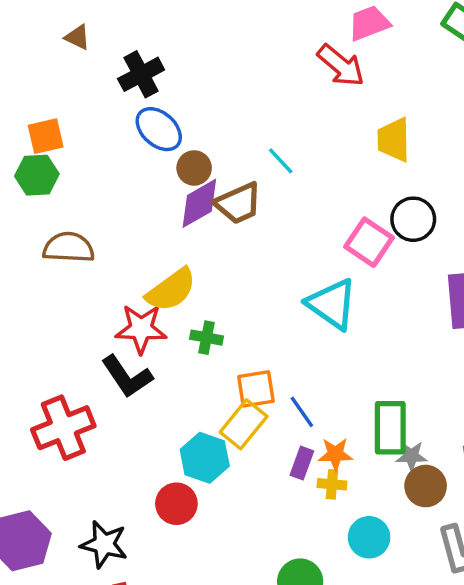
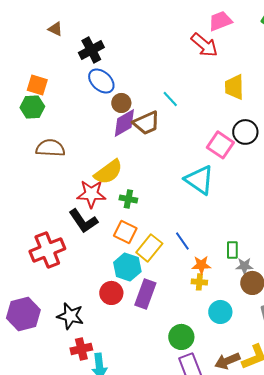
orange square: (46, 136) -> (37, 85), turned 30
orange square: (256, 389) -> (125, 232), moved, turned 35
green rectangle: (390, 428) -> (232, 250), size x0.6
purple rectangle: (302, 463) -> (145, 294), moved, size x1.6

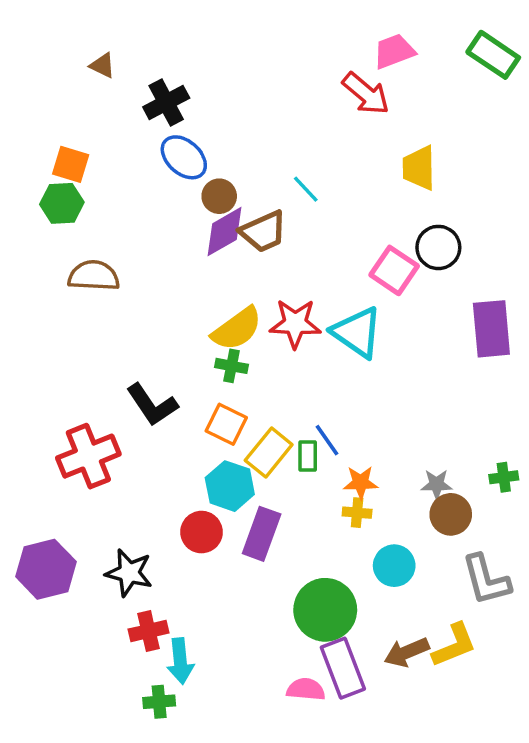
yellow semicircle: (108, 172) -> (237, 329), moved
red star: (91, 194) -> (295, 323), moved
green rectangle: (232, 250) -> (308, 456), moved
green circle: (181, 337) -> (325, 610), size x1.4

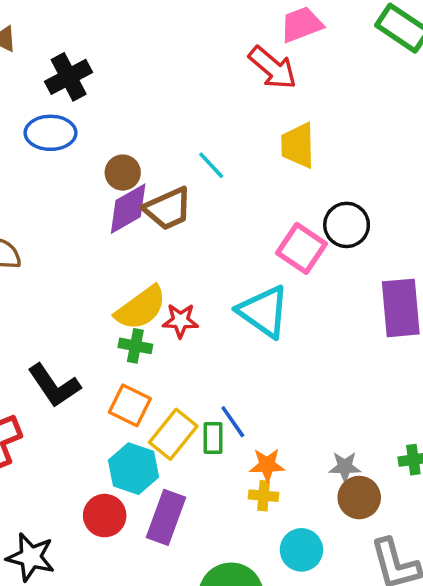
blue ellipse: (184, 157) -> (50, 133), moved, turned -42
yellow trapezoid: (419, 168) -> (298, 145), moved
red star: (295, 323) -> (180, 321), moved, size x0.7

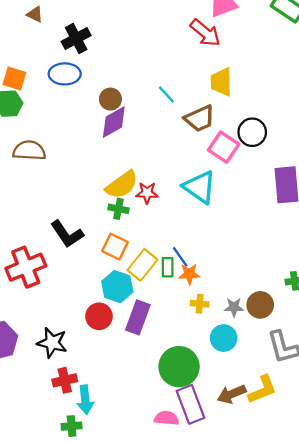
brown trapezoid: (168, 209) -> (200, 119), moved
orange star: (267, 465) -> (189, 274), moved
gray star: (345, 467) -> (234, 307), moved

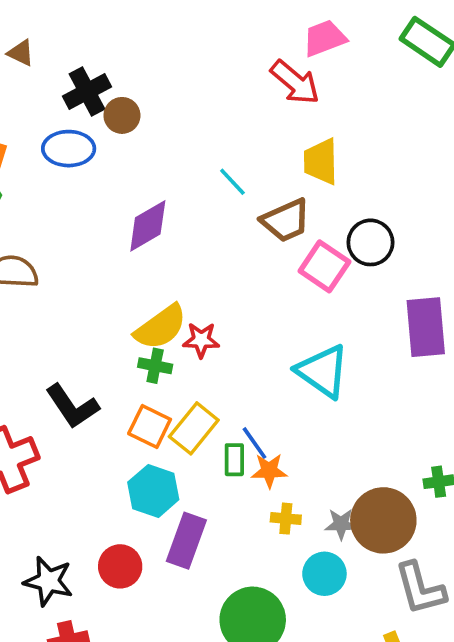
brown circle: (110, 99) -> (122, 115), moved
cyan triangle: (200, 187) -> (323, 371), moved
yellow rectangle: (142, 265) -> (194, 428), moved
brown circle: (260, 305) -> (383, 520), size x1.5
red circle: (99, 316) -> (120, 566), moved

